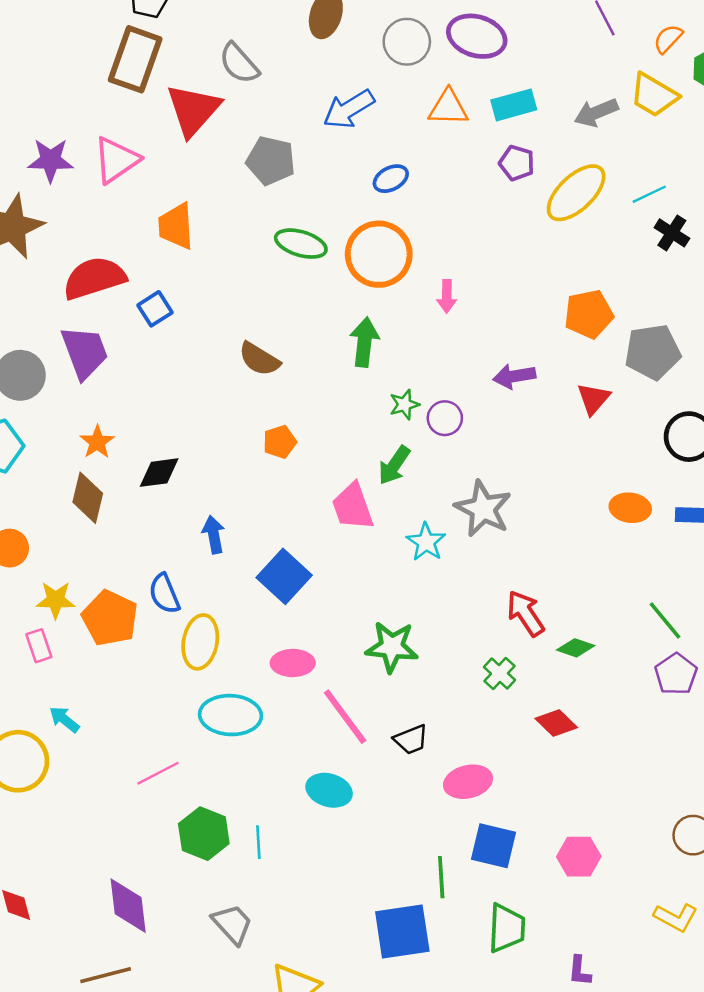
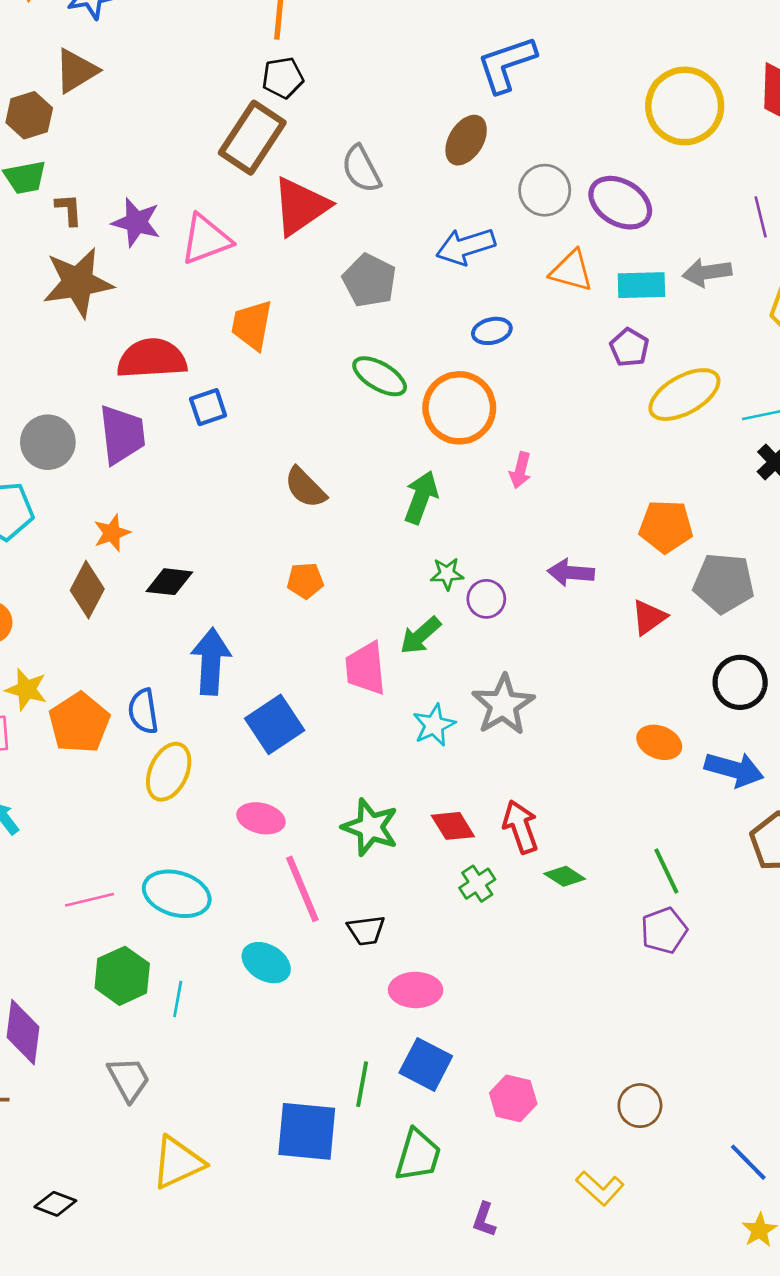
gray arrow: (596, 113) -> (707, 272), moved
blue arrow: (214, 535) -> (211, 662), size x1.6
cyan ellipse: (230, 715) -> (177, 894), moved
red diamond: (556, 723) -> (453, 826), moved

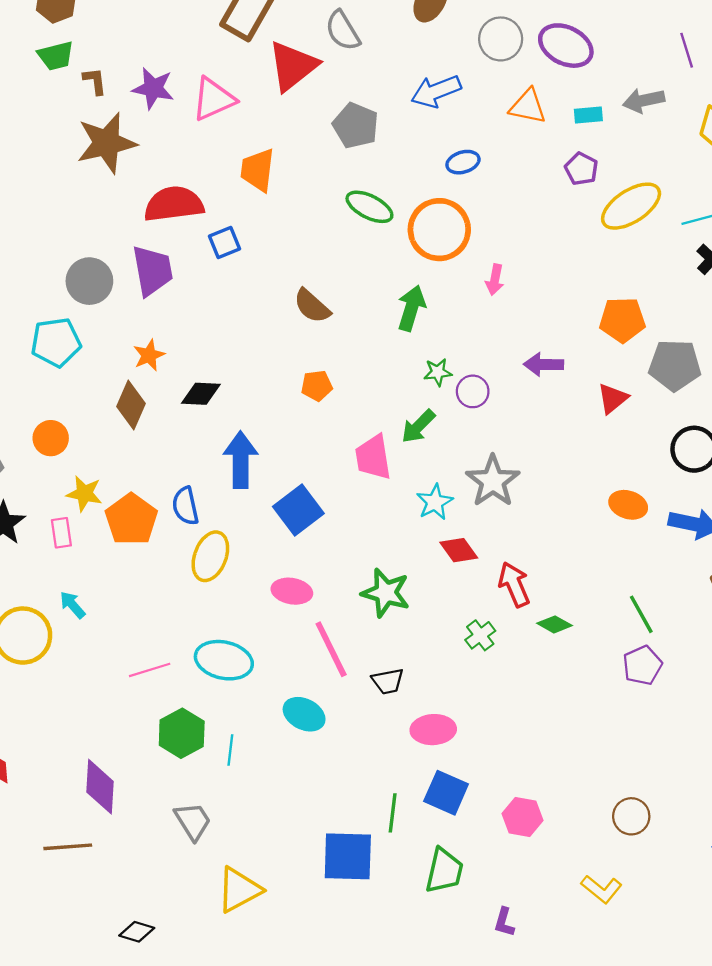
cyan rectangle: (641, 285) -> (588, 115), size x0.7
red diamond: (453, 826) -> (459, 550), moved

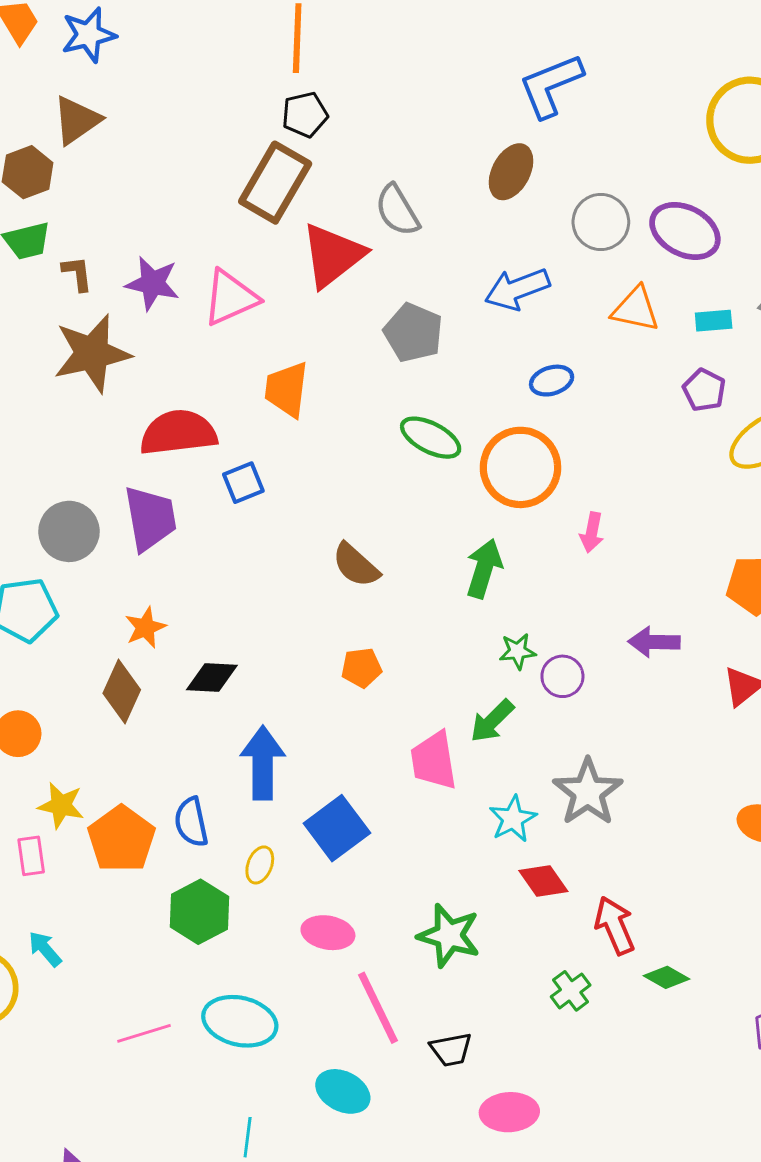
yellow ellipse: (210, 556) -> (260, 865), moved, size x0.6
green hexagon: (182, 733) -> (199, 912), moved

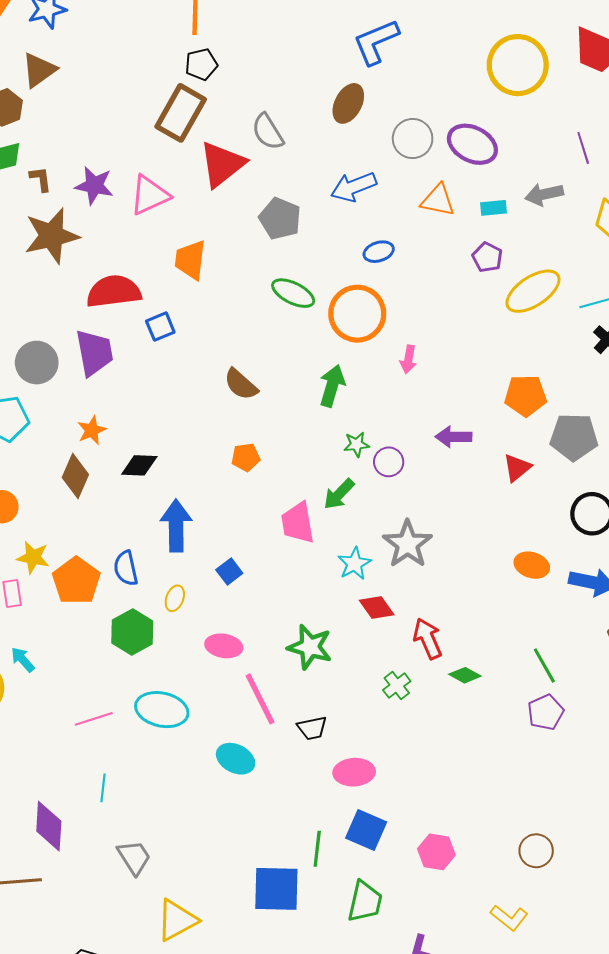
blue square: (337, 828) -> (229, 572), size x0.6
cyan line: (248, 1137) -> (103, 788), moved

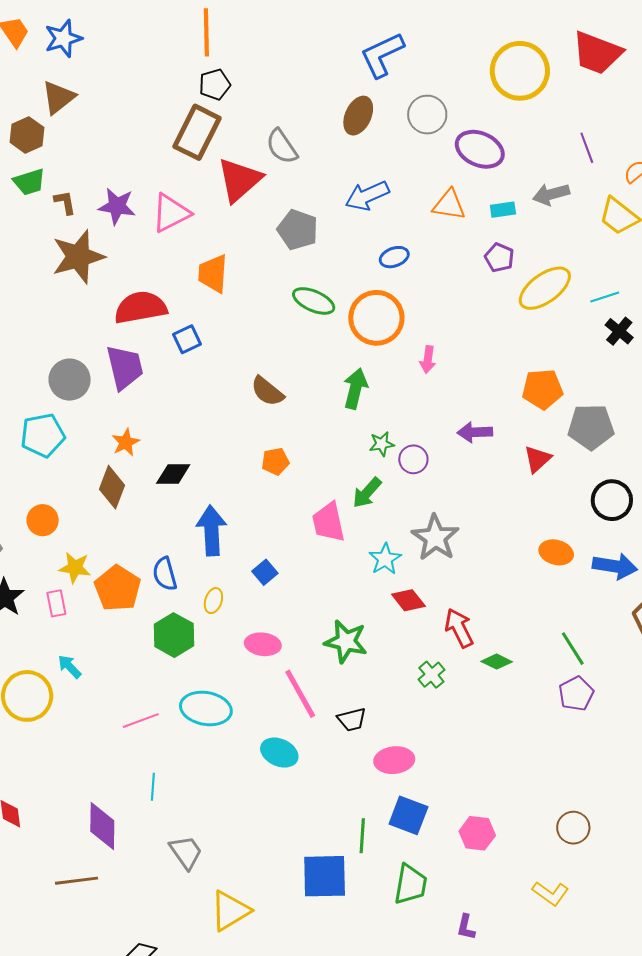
gray circle: (413, 139) -> (427, 115), moved

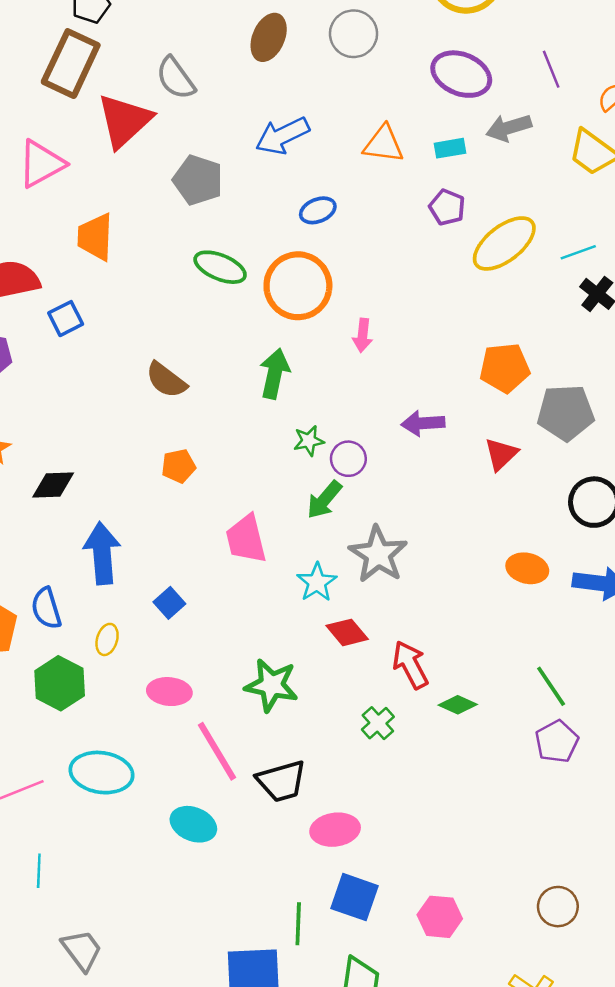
purple ellipse: (480, 149) -> (461, 74), moved
green arrow: (367, 493) -> (324, 500), moved
black trapezoid: (352, 720) -> (281, 781), size x1.4

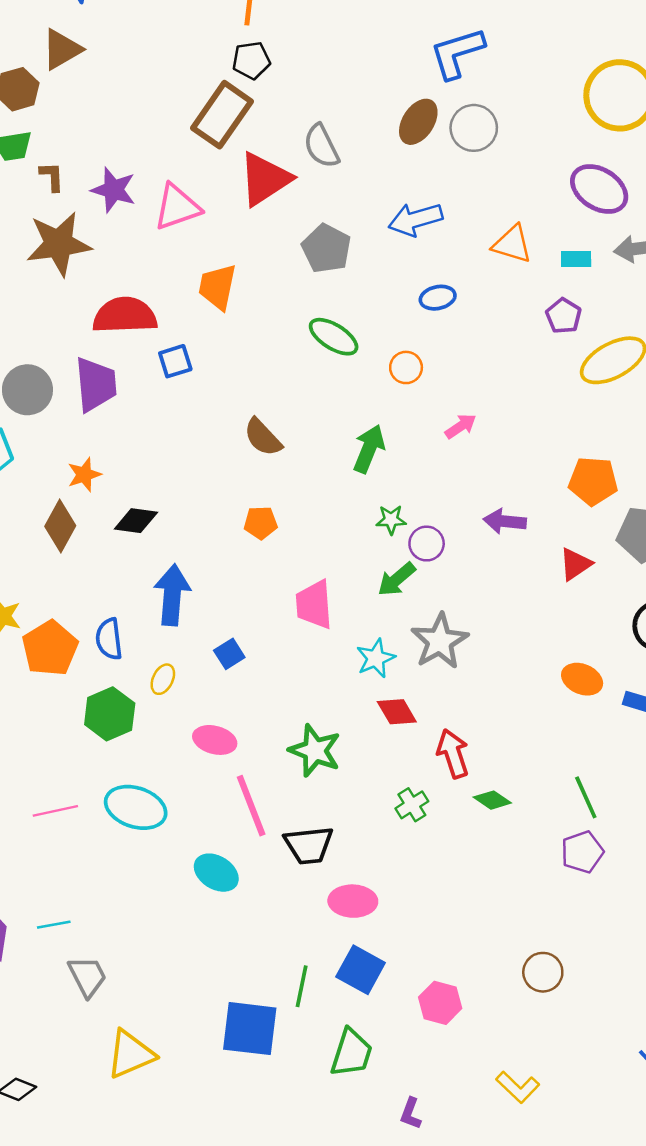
gray circle: (354, 34) -> (474, 128), moved
orange circle: (298, 286) -> (406, 367), size x0.5
pink arrow: (363, 335) -> (461, 426), turned -140
cyan line: (39, 871) -> (54, 925), moved, turned 68
brown circle: (558, 907) -> (543, 972), moved

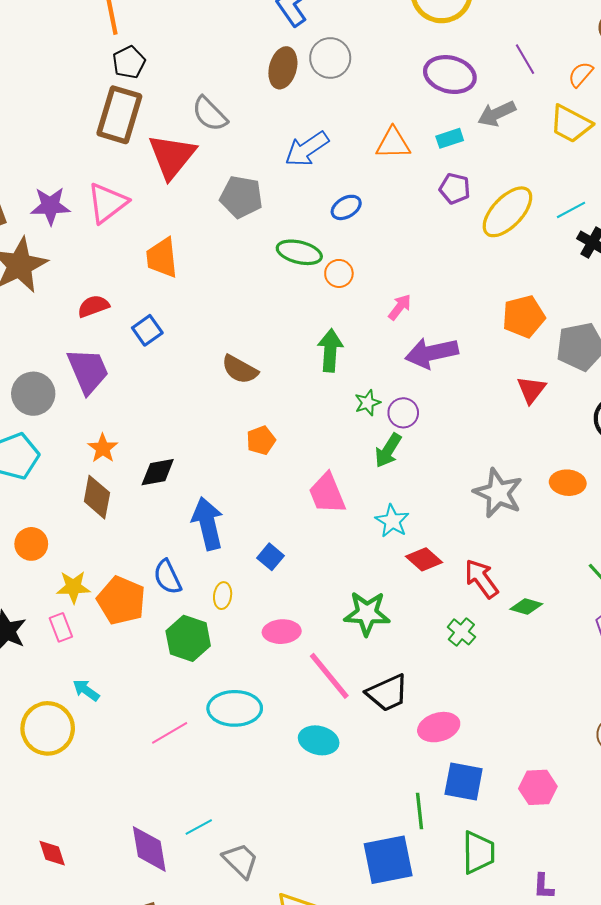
red semicircle: (125, 315) -> (93, 306), size x0.6
green ellipse: (334, 337) -> (299, 252), moved
purple arrow: (505, 521) -> (432, 353), moved, size x1.4
gray star: (440, 641) -> (498, 493), moved

